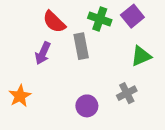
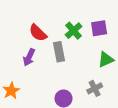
purple square: (132, 16) -> (99, 28), turned 30
green cross: (100, 19) -> (74, 31), turned 30

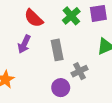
gray rectangle: (59, 52) -> (57, 50), moved
gray cross: (95, 88) -> (80, 71), moved

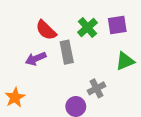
purple arrow: (24, 44) -> (36, 59), turned 42
gray rectangle: (57, 50) -> (67, 52), moved

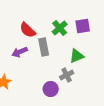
green triangle: (125, 61) -> (77, 56), moved

